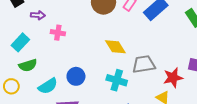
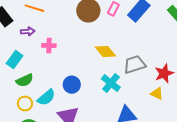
cyan cross: (117, 80) -> (111, 83), turned 30
yellow circle: (11, 86) -> (25, 103), moved

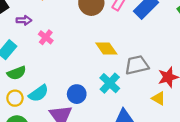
pink cross: (49, 45) -> (46, 37), turned 32
blue circle: (72, 85) -> (77, 94), moved

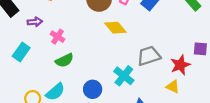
yellow diamond: (106, 49) -> (115, 28), moved
green semicircle: (17, 73) -> (64, 60), moved

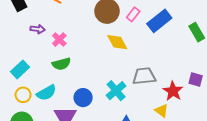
purple arrow: (35, 22) -> (38, 29), moved
cyan rectangle: (21, 52) -> (20, 69), moved
red star: (180, 65) -> (173, 91), turned -30

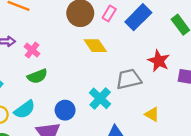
red star: (173, 91) -> (159, 61), moved

